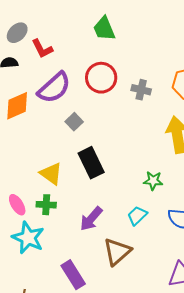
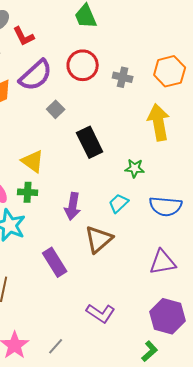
black rectangle: (91, 163) -> (90, 142), moved
purple arrow: (91, 219) -> (73, 206), turned -32

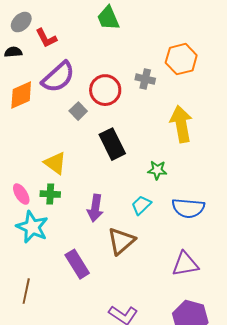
red circle: (83, 65) -> (105, 90), moved
orange hexagon: (170, 71) -> (181, 59), moved

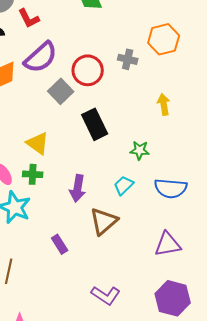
gray square: (78, 111) -> (61, 91), size x1.4
yellow arrow: (181, 124) -> (164, 104), size x0.6
purple rectangle: (77, 264) -> (60, 244), size x0.7

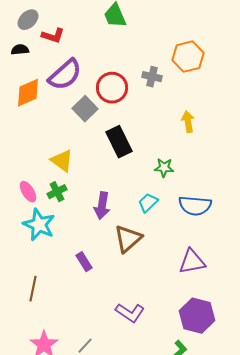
red L-shape: (29, 18) -> (53, 36), turned -45
green cross: (33, 174) -> (57, 192), turned -30

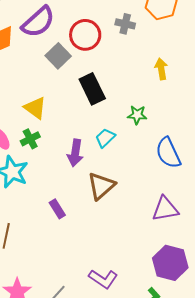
cyan trapezoid: (148, 203) -> (105, 138), moved
blue semicircle: (195, 206) -> (168, 153), turned 60
purple L-shape: (130, 313) -> (103, 279), moved

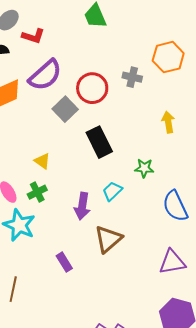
yellow triangle: (35, 108) -> (42, 161), size x0.7

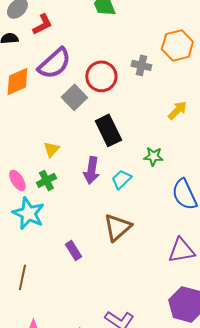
red L-shape: (33, 36) -> (42, 24), turned -45
yellow arrow: (168, 122) -> (177, 110), turned 55
yellow triangle: (42, 161) -> (51, 149), turned 36
purple arrow: (82, 206) -> (91, 170), moved

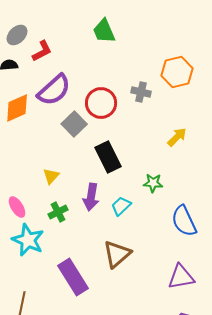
green cross: (46, 180) -> (58, 212), moved
purple rectangle: (73, 250) -> (73, 277), size x1.8

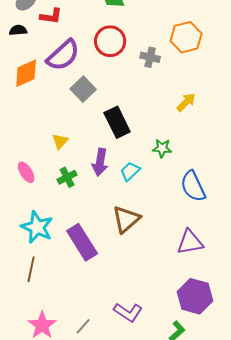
red L-shape: (42, 51) -> (51, 16), turned 35
red circle: (101, 103) -> (110, 41), moved
cyan star: (28, 240) -> (37, 227), moved

